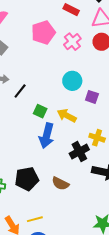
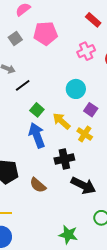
pink pentagon: (43, 32) -> (45, 33), moved
blue arrow: (47, 136) -> (37, 135), turned 130
yellow cross: (97, 138) -> (85, 134), moved

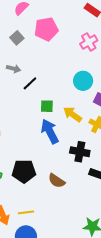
green square: (37, 110) -> (47, 106), turned -32
black cross: (64, 159) -> (80, 152), turned 30

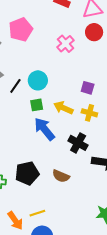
pink cross: (89, 42) -> (65, 44), moved
cyan circle: (83, 81) -> (38, 80), moved
black cross: (80, 152) -> (78, 143), turned 30

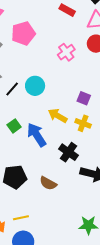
green square: (37, 105) -> (14, 126), moved, turned -32

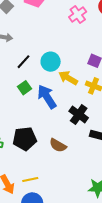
cyan circle: (35, 86) -> (51, 62), moved
black line: (12, 89) -> (24, 62), moved

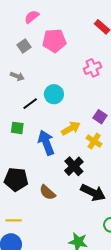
cyan circle: (51, 62) -> (54, 94), moved
yellow arrow: (68, 78) -> (71, 128), turned 108
green square: (25, 88) -> (17, 128), moved, turned 32

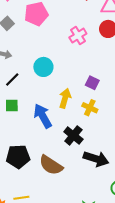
black line: (30, 104) -> (12, 79), moved
yellow arrow: (71, 128) -> (65, 98), turned -36
brown semicircle: (47, 192) -> (51, 165), size x1.4

